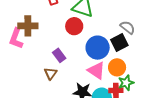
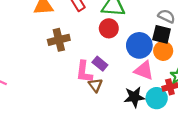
pink L-shape: (16, 38) -> (84, 72), moved
black square: (119, 42) -> (162, 34), turned -36
orange circle: (117, 67) -> (163, 51), moved

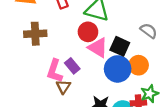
black square: (162, 34) -> (120, 46), moved
blue circle: (139, 45) -> (118, 69), moved
pink triangle: (144, 70) -> (98, 48), moved

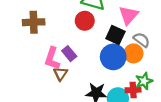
gray semicircle: (149, 31) -> (142, 40), moved
pink triangle: (98, 48) -> (129, 15), moved, turned 40

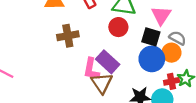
purple rectangle: (69, 54) -> (108, 62), size x1.5
brown triangle: (61, 74) -> (102, 83), size x1.5
red cross: (133, 90) -> (172, 81), moved

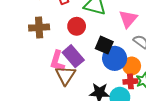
red circle: (118, 27) -> (77, 26), moved
black square: (151, 37) -> (104, 45), moved
orange circle: (171, 53) -> (132, 66), moved

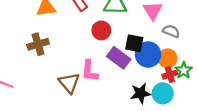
brown cross: (39, 27) -> (38, 44), moved
purple rectangle: (73, 56) -> (119, 58), moved
brown triangle: (65, 75) -> (69, 83), moved

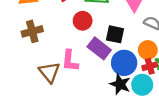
brown cross: (38, 44) -> (32, 31), moved
blue circle: (148, 55) -> (124, 63), moved
black star: (141, 93) -> (120, 84), turned 30

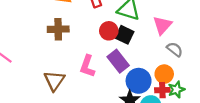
black square: (115, 34) -> (124, 35), moved
brown triangle: (49, 72) -> (54, 81), moved

